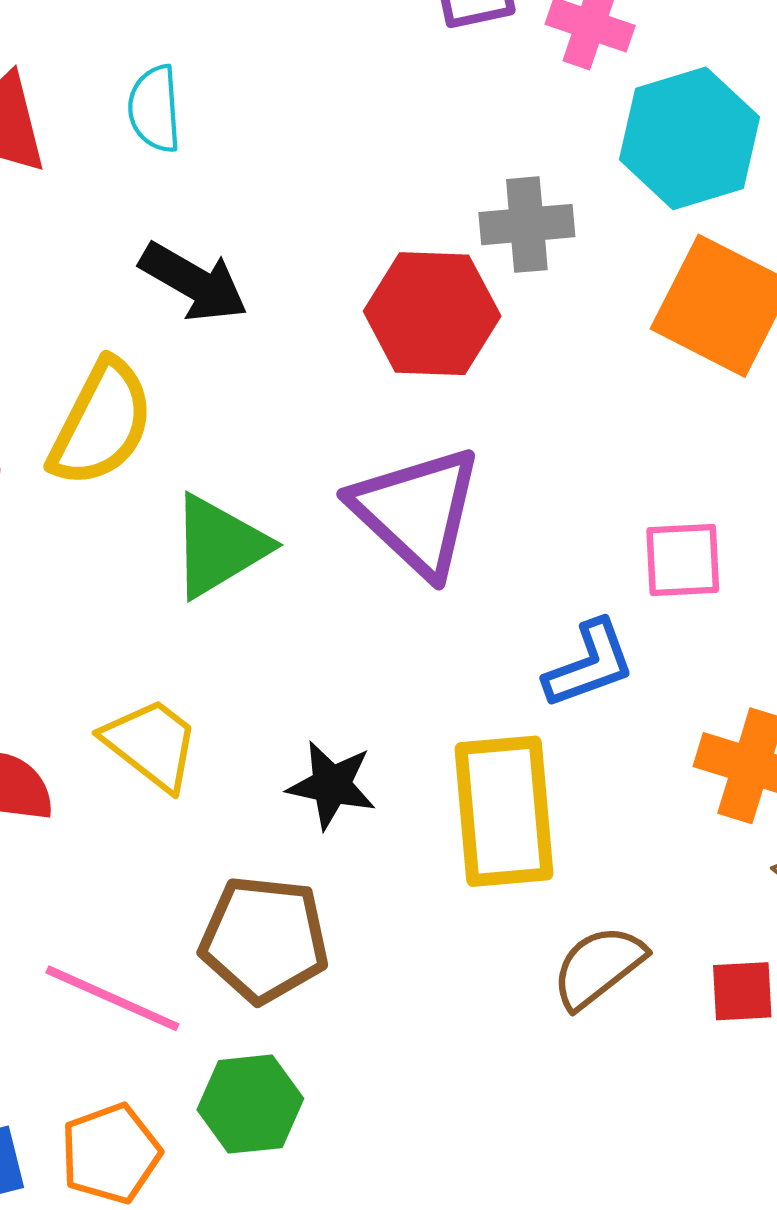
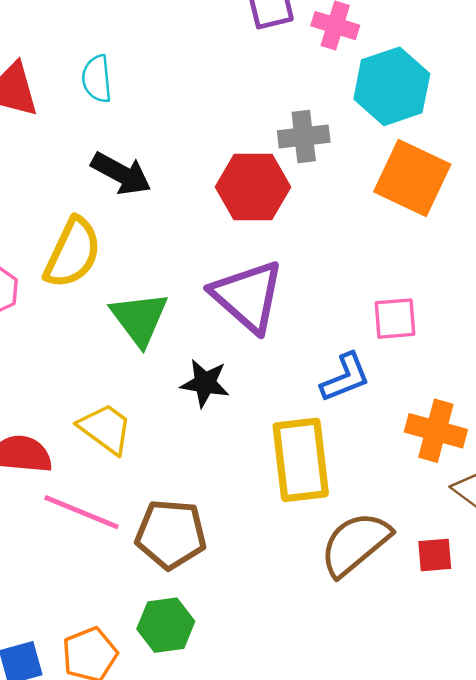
green triangle: (219, 546) -> (139, 319), turned -34
black star: (332, 785) -> (205, 383), moved
brown semicircle: (598, 967) -> (355, 544), size x1.4
pink line: (112, 998) -> (81, 512), moved

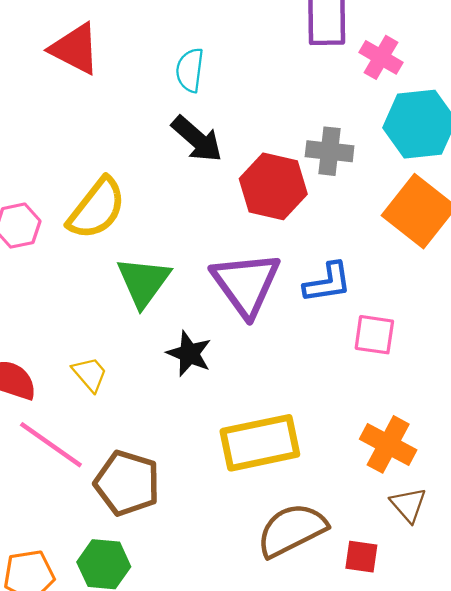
cyan semicircle: (97, 79) -> (190, 70), moved
black arrow: (121, 174) -> (197, 139), moved
blue L-shape: (345, 377) -> (328, 283), moved
yellow trapezoid: (105, 429) -> (90, 374), size x0.7
yellow rectangle: (301, 460) -> (260, 443), turned 72

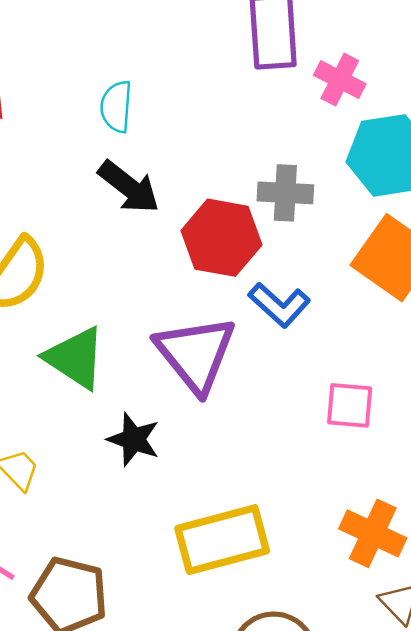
green triangle: (143, 282) -> (75, 358), turned -30
blue L-shape: (328, 283) -> (279, 305), moved, turned 54

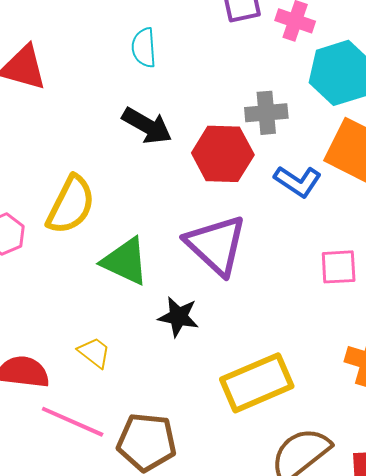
cyan semicircle: (116, 107) -> (144, 48), moved
blue L-shape: (279, 305) -> (298, 181), moved

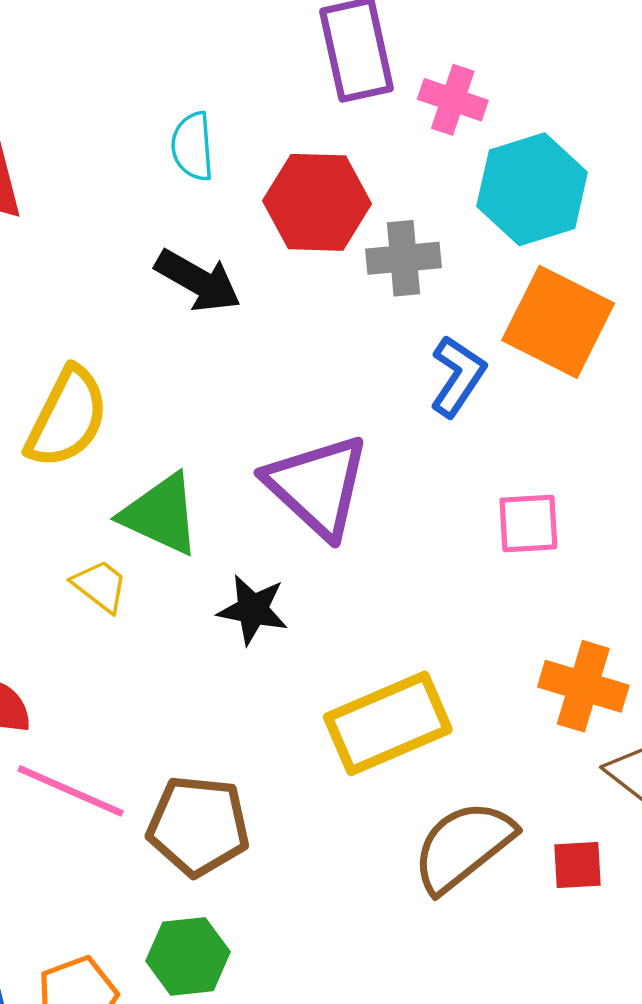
red hexagon: (223, 154) -> (317, 202), moved
blue L-shape: (298, 181) -> (458, 376), turned -90
yellow trapezoid: (94, 352) -> (100, 586), moved

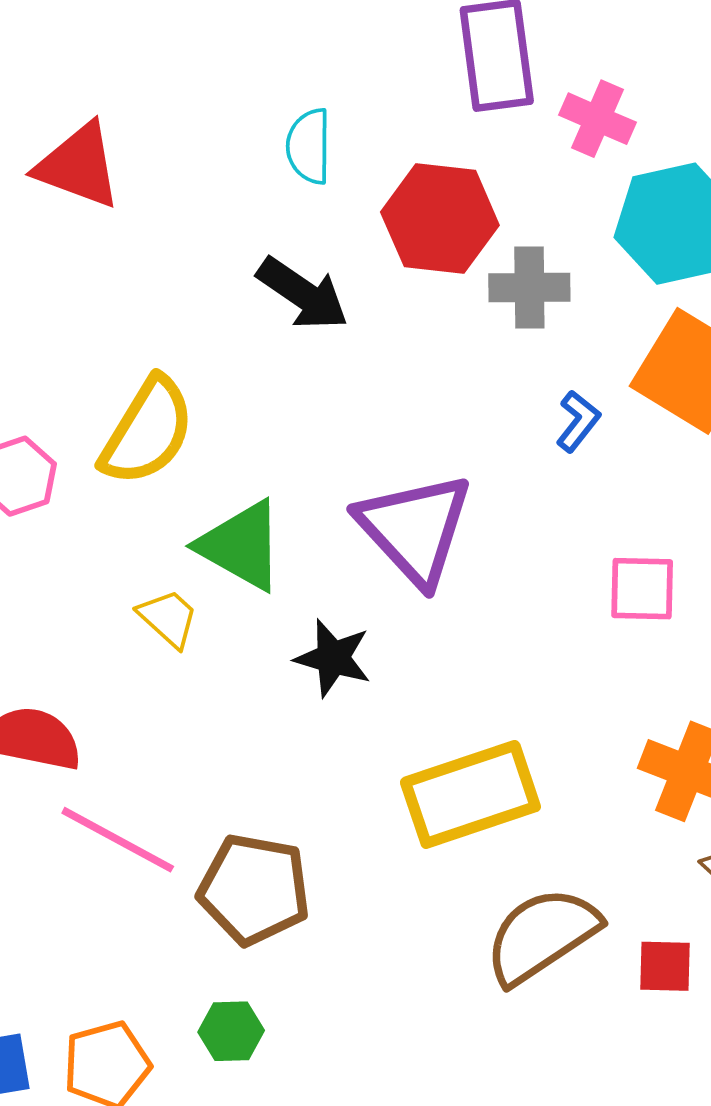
blue L-shape: (458, 376) -> (578, 421), size x0.7
green hexagon: (188, 956) -> (231, 1031), size x0.7

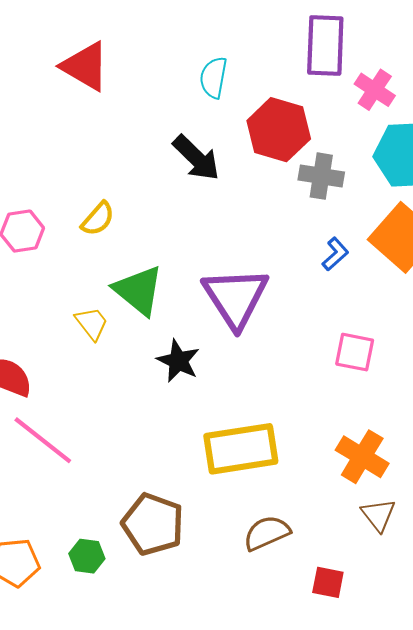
yellow semicircle: (147, 431) -> (98, 219), size x0.6
brown pentagon: (254, 889) -> (153, 524), moved
brown semicircle: (542, 935) -> (267, 533), size x0.7
red square: (665, 966) -> (328, 582), moved

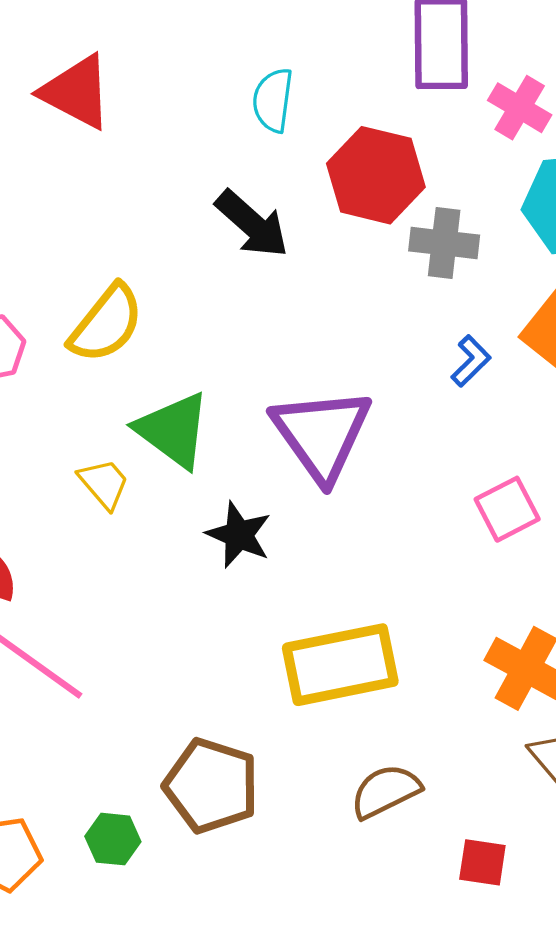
yellow semicircle: (98, 219) -> (106, 324), size x1.5
pink square: (355, 352) -> (507, 509), turned -36

